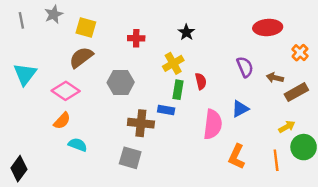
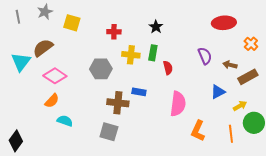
brown semicircle: (81, 57) -> (43, 48), moved
yellow cross: (173, 63) -> (131, 55), moved, turned 36
green rectangle: (178, 90) -> (153, 53), moved
blue triangle: (240, 109) -> (218, 92), moved

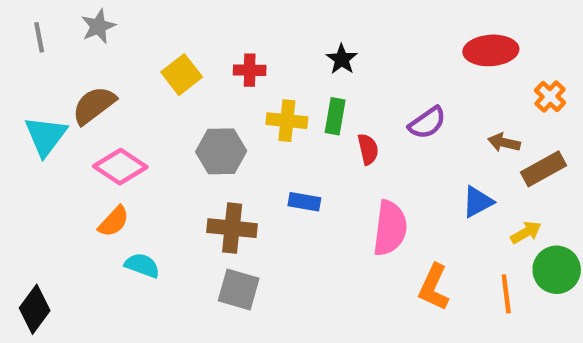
yellow square: (72, 23) -> (182, 75), moved, turned 36
purple semicircle: (205, 56) -> (427, 123), moved, turned 78
brown cross: (118, 103) -> (232, 228), moved

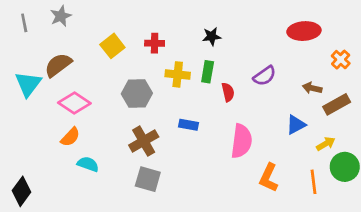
black star: (342, 59) -> (212, 36), turned 30
brown cross: (232, 228) -> (144, 141), turned -36

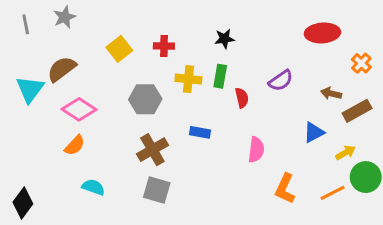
pink semicircle: (241, 141) -> (256, 150), size x0.7
cyan semicircle: (88, 164) -> (93, 187), moved
orange line: (313, 182) -> (333, 193), turned 70

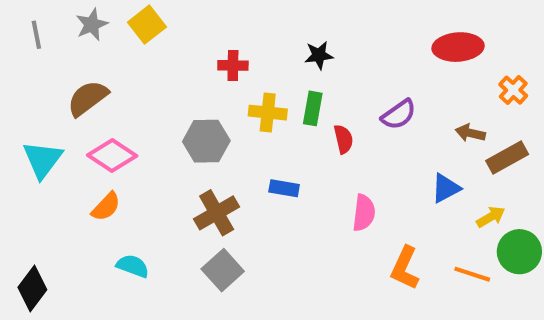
yellow square: (119, 49) -> (147, 25), moved
cyan triangle: (30, 89) -> (43, 160), moved
gray square: (157, 190) -> (223, 270), turned 32
orange line: (333, 193) -> (472, 274), turned 45

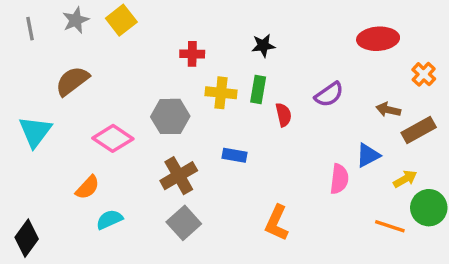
pink diamond: (112, 155) -> (113, 138), moved
orange semicircle: (106, 207) -> (87, 187), moved
pink semicircle: (364, 213) -> (339, 179), moved
cyan semicircle: (133, 266) -> (109, 220), turned -44
orange L-shape: (405, 268) -> (277, 223), moved

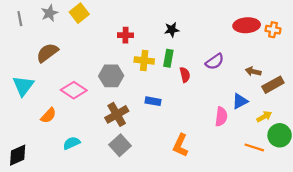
orange cross: (424, 74) -> (273, 30), moved, turned -32
orange semicircle: (87, 187) -> (48, 115), moved
black diamond: (27, 238) -> (18, 155), turned 30

